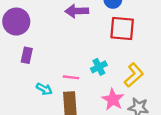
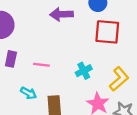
pink line: (71, 77) -> (41, 65), moved

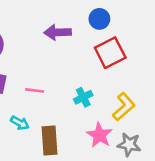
red square: (107, 32) -> (110, 53), turned -32

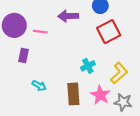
pink line: (35, 90) -> (40, 32), moved
brown rectangle: (49, 140) -> (73, 94), moved

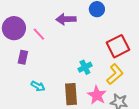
pink line: (40, 32) -> (39, 34), turned 40
red square: (109, 32) -> (118, 46), moved

